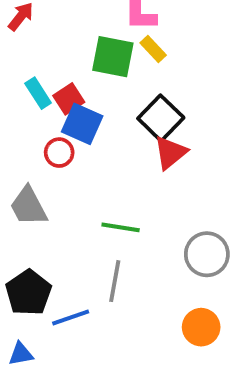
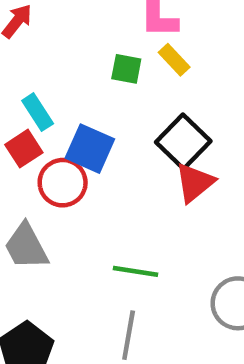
green square: (113, 57) -> (126, 69), size x0.6
red square: (69, 99) -> (24, 149), moved
red circle: (59, 153) -> (63, 183), size x1.4

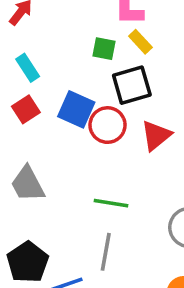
cyan rectangle: (38, 112) -> (28, 68), moved
black square: (183, 142) -> (132, 85), moved, turned 30
red circle: (63, 183) -> (107, 125), moved

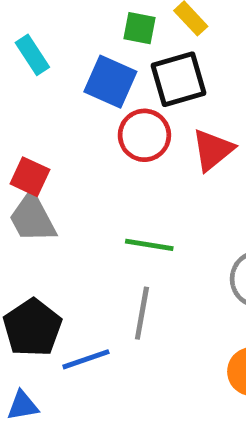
red square: (26, 109) -> (30, 177), moved, turned -32
blue square: (76, 109) -> (110, 82), moved

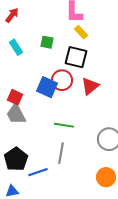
green square: (140, 28) -> (47, 42), moved
black square: (179, 79) -> (76, 57), turned 30
blue square: (110, 82) -> (47, 87), moved

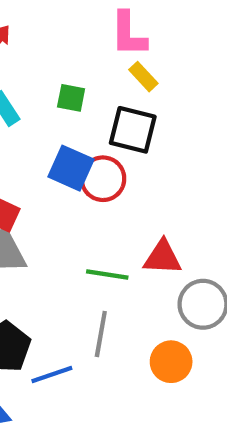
red triangle: (90, 86) -> (163, 257), moved, turned 42
blue square: (47, 87) -> (71, 168), moved
orange circle: (106, 177) -> (171, 362), moved

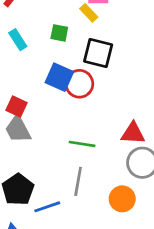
yellow rectangle: (143, 77) -> (89, 13), moved
red triangle: (163, 257) -> (133, 133), moved

